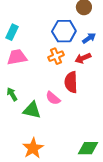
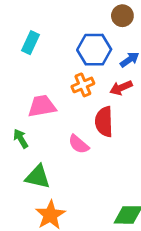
cyan rectangle: (12, 32) -> (31, 43), moved
pink trapezoid: (17, 57) -> (42, 106), moved
green triangle: (32, 110) -> (38, 177), moved

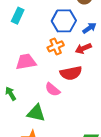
red semicircle: (104, 122) -> (71, 73), turned -100
green arrow: (21, 139) -> (11, 94), moved
green triangle: (38, 177) -> (36, 113), moved

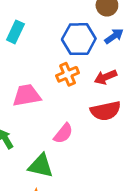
blue arrow: (89, 28) -> (114, 36), moved
red semicircle: (71, 73) -> (106, 111), moved
pink semicircle: (53, 89) -> (63, 133), turned -91

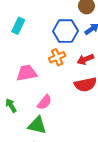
pink semicircle: (63, 133) -> (45, 102), moved

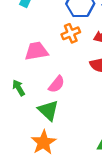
green triangle: (37, 125) -> (48, 110), turned 30

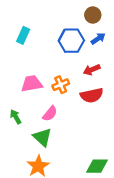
orange cross: (71, 33) -> (61, 85), moved

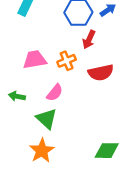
red arrow: (92, 70) -> (89, 40), moved, turned -42
green arrow: (16, 117) -> (17, 96), turned -48

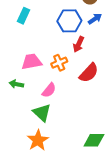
red semicircle: (101, 73) -> (89, 73), turned -35
green arrow: (17, 96) -> (16, 84), moved

